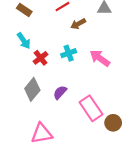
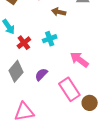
brown arrow: (78, 24) -> (59, 12), turned 40
pink arrow: (100, 58) -> (79, 60), moved

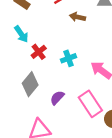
cyan cross: (50, 39) -> (69, 58), moved
purple semicircle: (41, 74) -> (57, 98), moved

